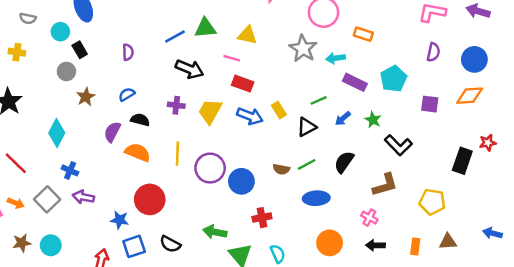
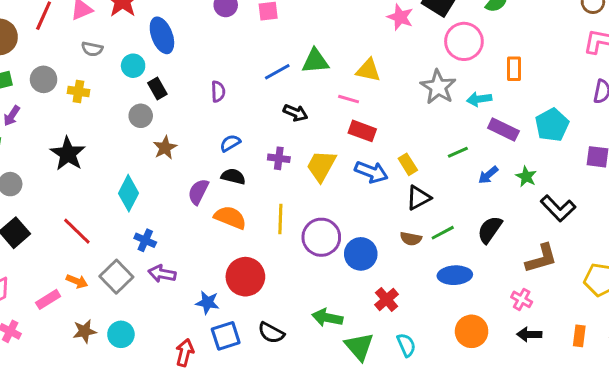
orange rectangle: (363, 34) -> (514, 69), turned 72
black arrow: (190, 69) -> (295, 113), size x0.7
blue semicircle: (127, 94) -> (230, 143), moved
black triangle: (307, 127) -> (418, 198), moved
red cross: (262, 218) -> (387, 299), turned -30

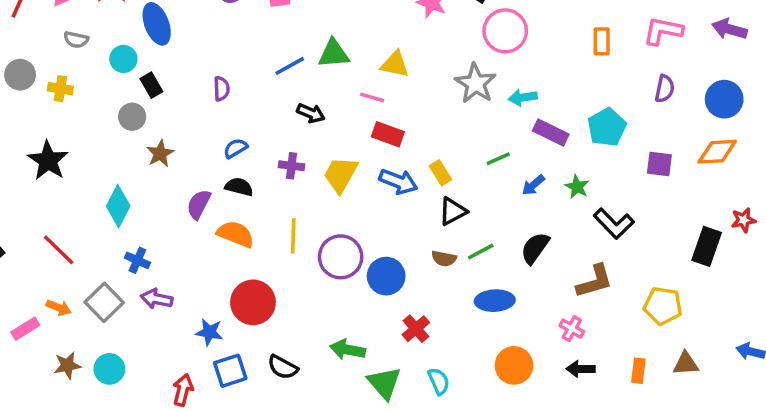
orange rectangle: (514, 69) -> (602, 41), moved

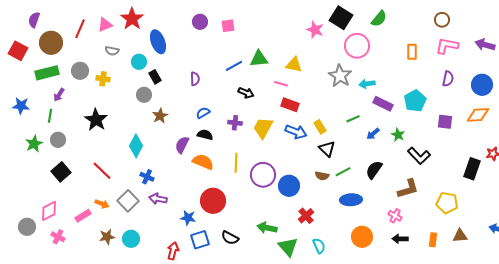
black triangle: (453, 211) -> (327, 149), turned -48

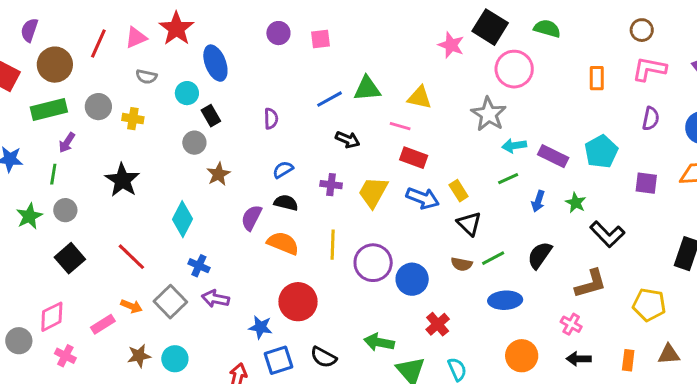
green semicircle: (379, 19) -> (547, 29), turned -114
cyan arrow: (367, 84) -> (514, 146), moved
blue arrow: (373, 134) -> (538, 201), turned -32

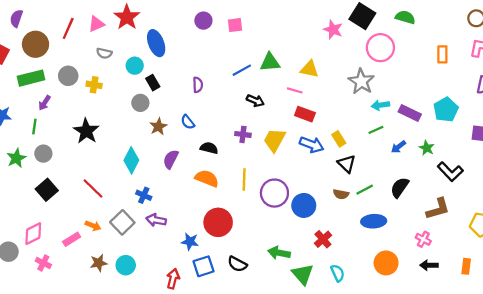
blue semicircle: (283, 170) -> (188, 122), moved, turned -98
blue arrow: (538, 201) -> (398, 147), turned 35
purple semicircle: (251, 218) -> (171, 159), moved

